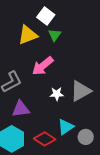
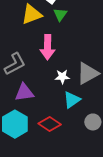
pink arrow: (43, 66) -> (48, 47), turned -50
cyan triangle: (66, 127) -> (72, 100), moved

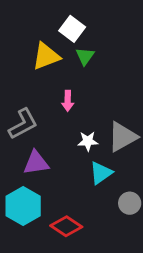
pink arrow: (48, 47) -> (68, 101), size x0.6
red diamond: (50, 124) -> (66, 226), moved

